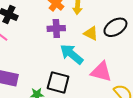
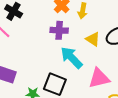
pink triangle: (101, 72) -> (99, 78), turned -35

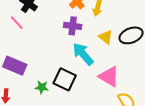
pink triangle: (99, 78) -> (109, 77), turned 40

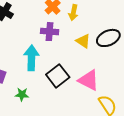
cyan arrow: (83, 54) -> (31, 58), moved, turned 45
black square: (65, 79) -> (58, 76), moved, turned 30

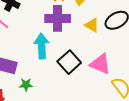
purple cross: (50, 32) -> (58, 18), size x1.4
green star: (22, 94) -> (26, 85), moved

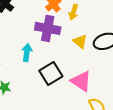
cyan arrow: (42, 46) -> (27, 53), size x0.7

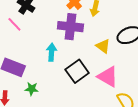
yellow triangle: (80, 42) -> (103, 46), moved

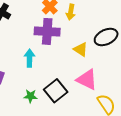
black square: (77, 71) -> (56, 91), moved
green star: (32, 89) -> (30, 96), moved

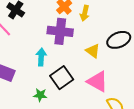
black square: (56, 91) -> (62, 78), moved

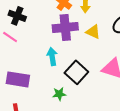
yellow triangle: (93, 51) -> (93, 32), moved

